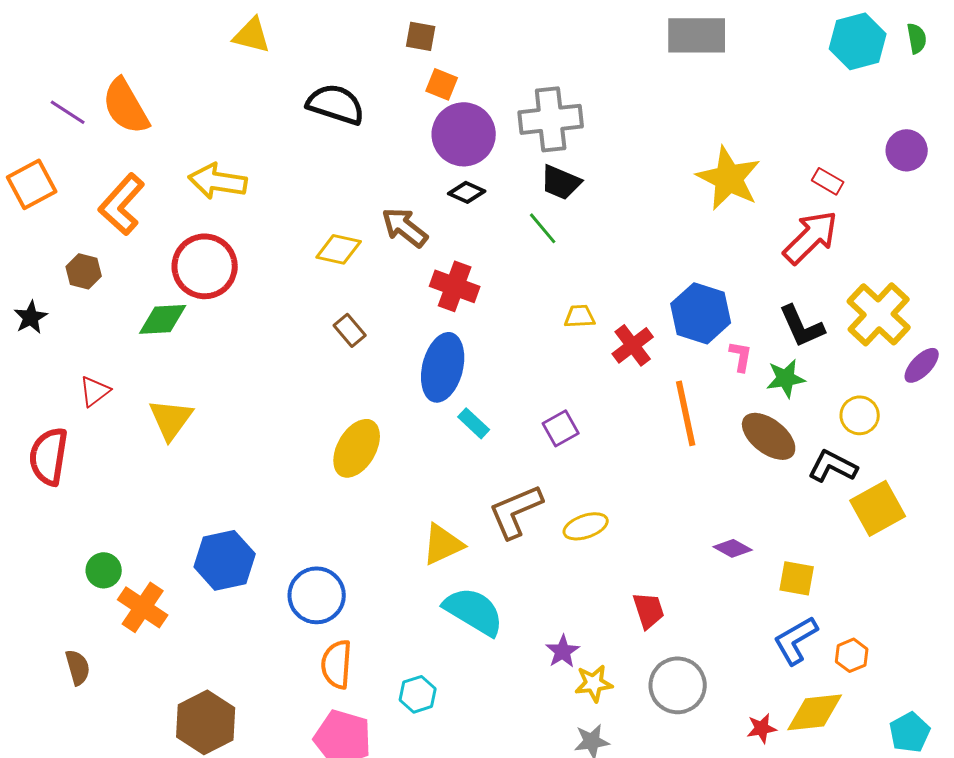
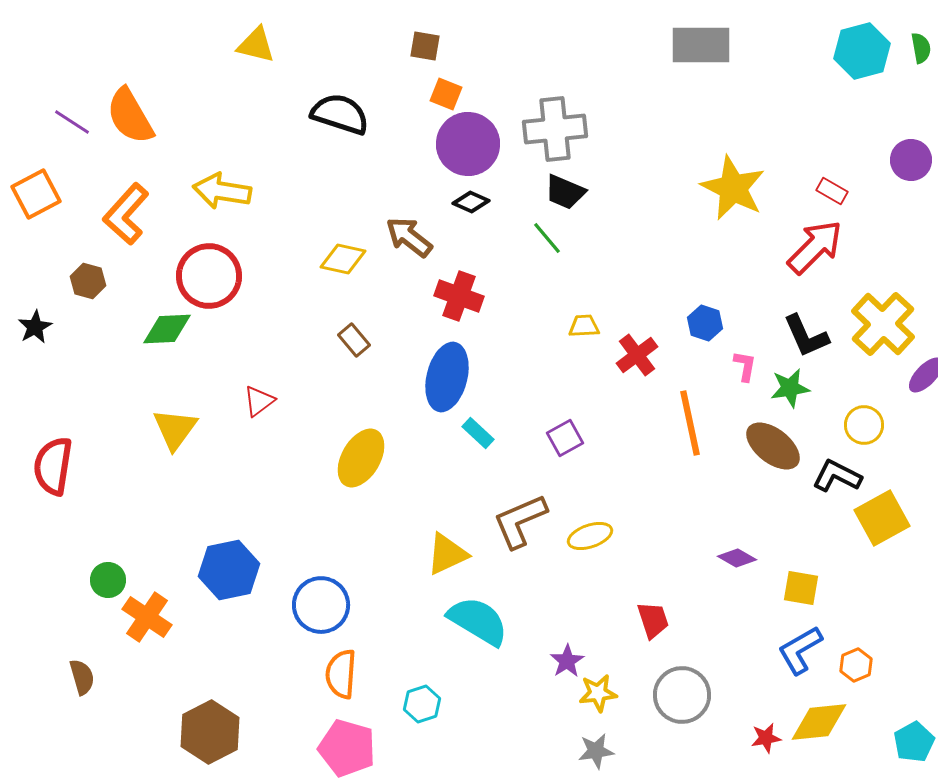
blue hexagon: (701, 313) -> (705, 323), size x0.6
red triangle: (95, 391) -> (259, 401), moved

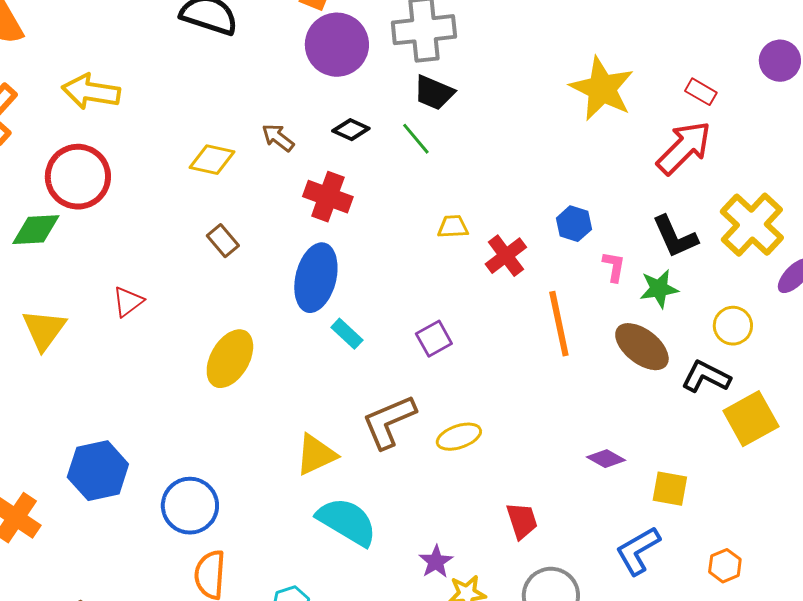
black diamond: (471, 202) -> (351, 130), moved
brown arrow: (409, 237) -> (278, 138), size x0.7
blue L-shape: (800, 650) -> (638, 551), moved

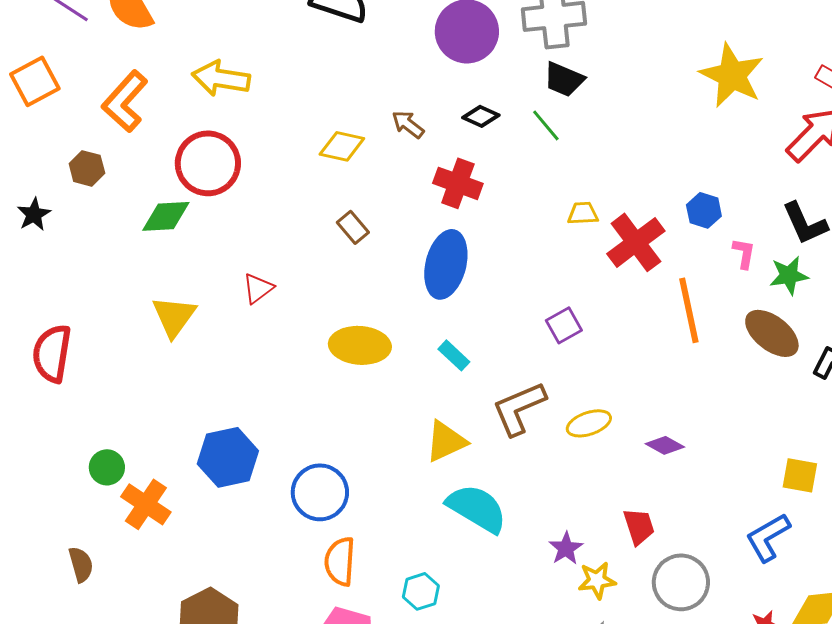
red cross: (506, 256) -> (636, 242), size x1.4
cyan rectangle: (347, 334) -> (454, 355), moved
yellow ellipse: (230, 359) -> (360, 345), turned 64
purple diamond: (606, 459) -> (665, 445), moved
red trapezoid: (522, 521) -> (639, 526), moved

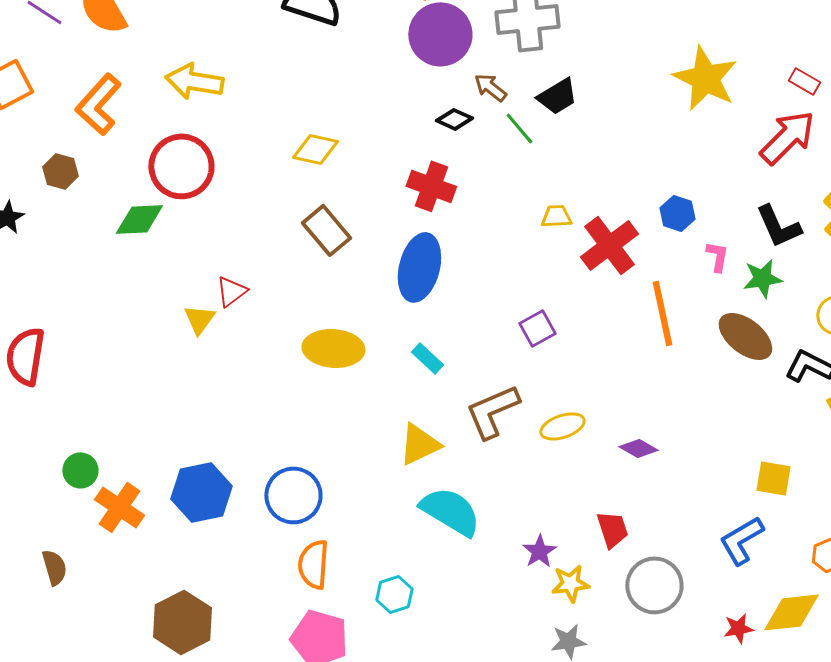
black trapezoid: (564, 79) -> (557, 96), moved, turned -54
brown arrow: (408, 124) -> (490, 87), moved
brown rectangle: (353, 227) -> (326, 230), size x1.5
yellow triangle: (174, 316) -> (199, 319), moved, size x0.7
blue hexagon: (228, 457) -> (201, 492), moved

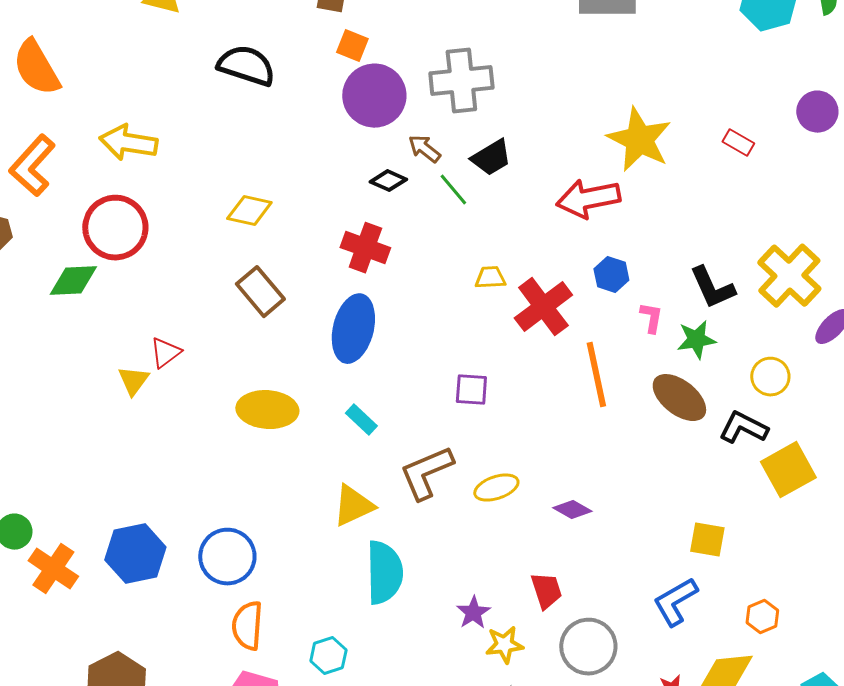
red arrow: (787, 137) -> (588, 199), moved, turned -146
purple square: (537, 328) -> (471, 390), turned 33
cyan semicircle: (450, 511) -> (384, 573), turned 58

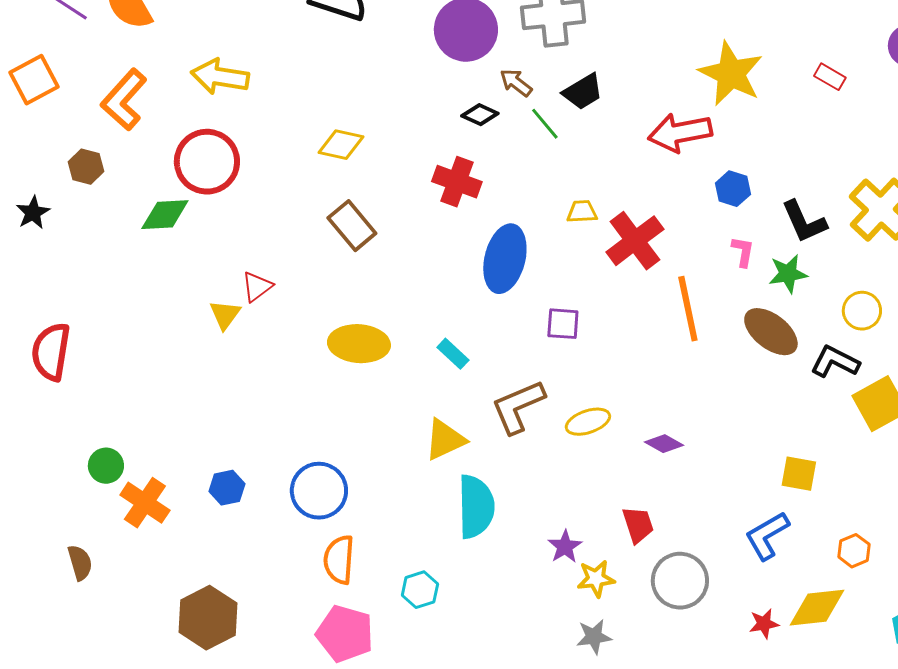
blue hexagon: (611, 275) -> (733, 189), moved
blue ellipse: (353, 329) -> (505, 259), moved
blue hexagon: (135, 554) -> (227, 488), size x0.6

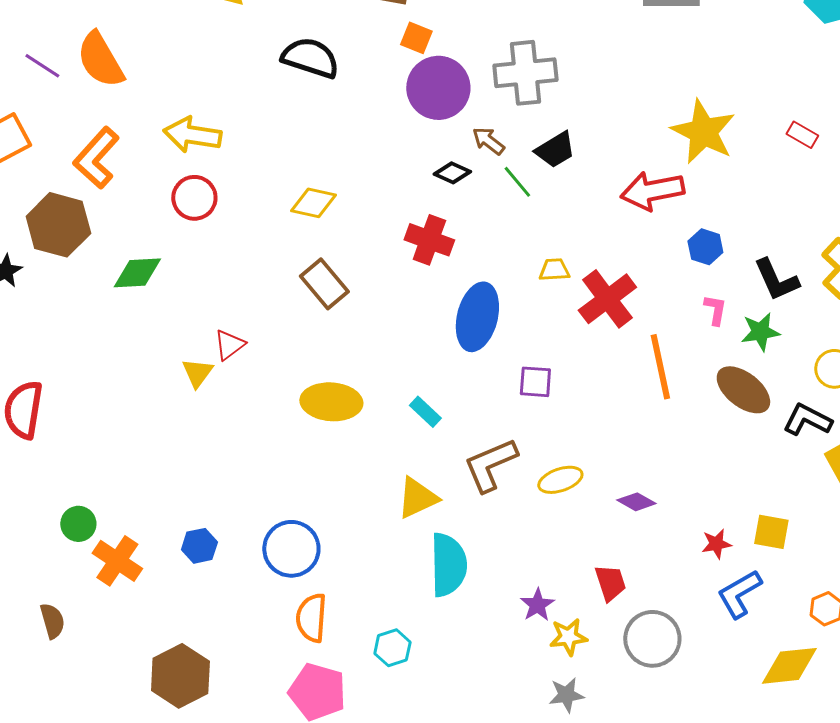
red circle: (207, 162) -> (194, 198), moved, size x0.7
brown hexagon: (86, 167) -> (58, 225), size x1.8
red star: (764, 624) -> (716, 544), moved

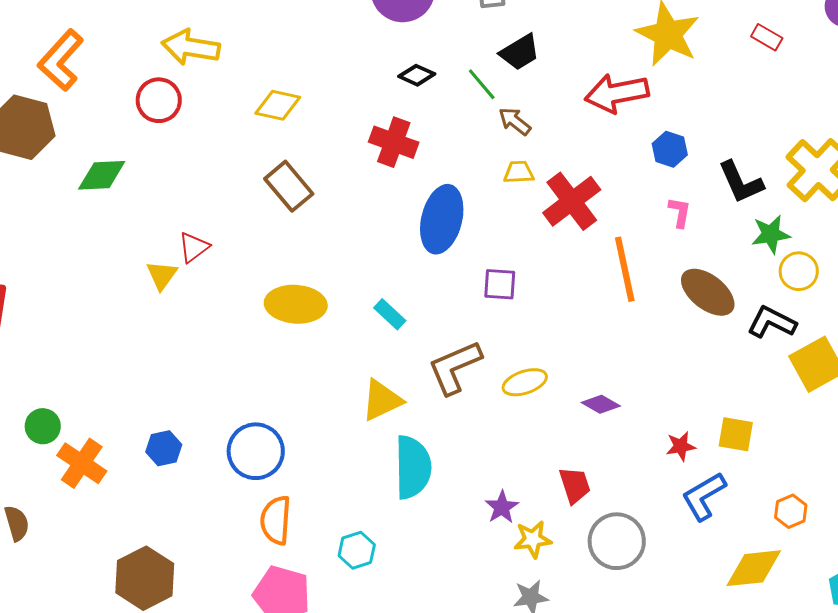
yellow arrow: (192, 135) -> (191, 47), moved
brown arrow: (488, 141) -> (515, 121), moved
green star: (760, 332) -> (771, 234), moved

